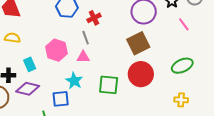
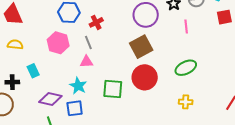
pink line: (184, 24) -> (186, 26), turned 32
pink hexagon: (57, 50) -> (58, 43), moved
purple diamond: (28, 89) -> (50, 99), moved
blue square: (61, 99) -> (75, 108), moved

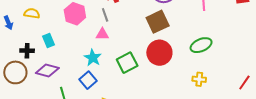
green square: (113, 89) -> (127, 63), turned -35
purple diamond: (50, 99) -> (47, 71), moved
blue square: (75, 108) -> (88, 80), turned -36

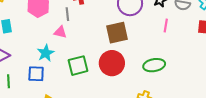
blue square: (88, 80) -> (36, 74), turned 30

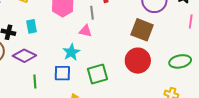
brown square: (117, 33) -> (142, 30), turned 35
green square: (78, 66) -> (98, 74), moved

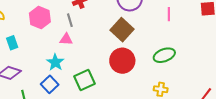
brown square: (142, 30) -> (122, 30), turned 30
blue square: (62, 73) -> (50, 84), turned -36

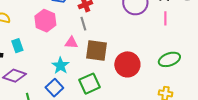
pink line: (169, 14) -> (165, 18), moved
gray line: (70, 20) -> (83, 24), moved
brown square: (122, 30) -> (96, 51), moved, turned -35

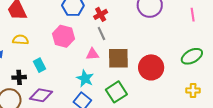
pink line: (165, 18) -> (193, 15), moved

